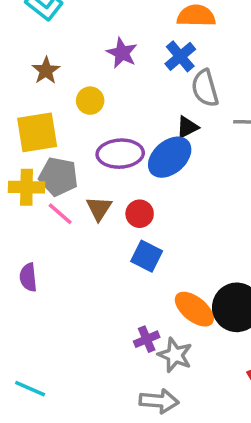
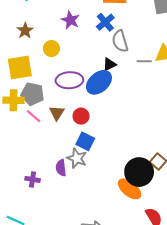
purple semicircle: (28, 277) -> (61, 168), moved
orange ellipse: (194, 309) -> (130, 189), moved
purple cross: (147, 339) -> (32, 179), moved, turned 32
gray star: (175, 355) -> (77, 158), moved

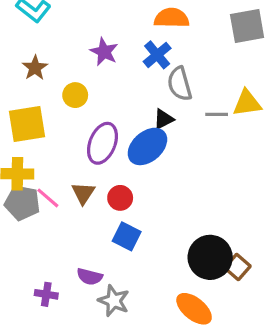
purple ellipse: (69, 80) -> (102, 143), turned -65
gray pentagon: (32, 94) -> (22, 203), moved
gray star: (77, 158) -> (114, 301), moved
purple semicircle: (61, 168) -> (90, 277), turned -70
black circle: (139, 172) -> (210, 257), moved

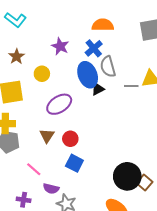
purple ellipse: (102, 143) -> (59, 104), turned 35
blue ellipse: (147, 146) -> (88, 75), moved, turned -70
pink line: (48, 198) -> (34, 169), moved

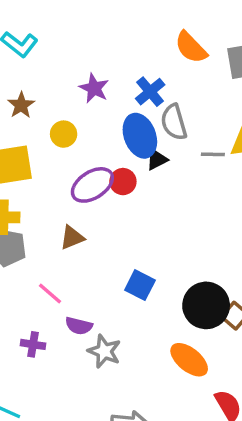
orange semicircle: (103, 25) -> (191, 48), moved, turned -135
brown triangle: (47, 136) -> (72, 238), turned 35
red circle: (70, 139) -> (123, 182), moved
blue square: (74, 163) -> (140, 285), moved

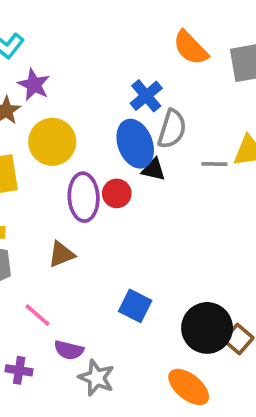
purple star: (94, 88) -> (34, 85), moved
gray semicircle: (174, 122) -> (172, 129), turned -147
yellow circle: (64, 134) -> (52, 142), size x1.6
black triangle: (157, 159) -> (154, 169), turned 40
purple ellipse: (92, 185) -> (84, 197), turned -60

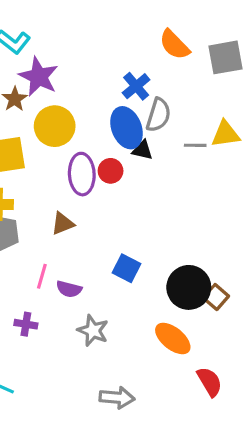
purple star: (34, 85) -> (39, 77), size x1.4
pink line: (38, 315) -> (42, 276), turned 65
purple semicircle: (69, 350) -> (69, 289), moved

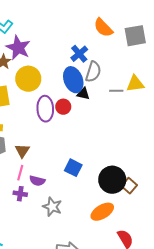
brown triangle: (63, 224) -> (22, 151), moved, turned -35
purple cross: (26, 324) -> (20, 194), moved
orange ellipse: (173, 339) -> (102, 212), turned -70

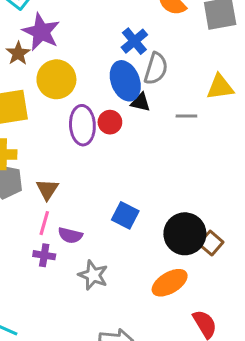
gray line: (116, 91) -> (186, 116), moved

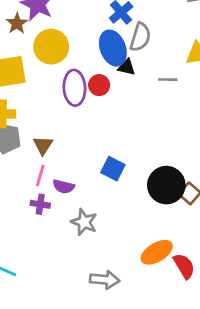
orange ellipse: (170, 283) -> (157, 252), moved

